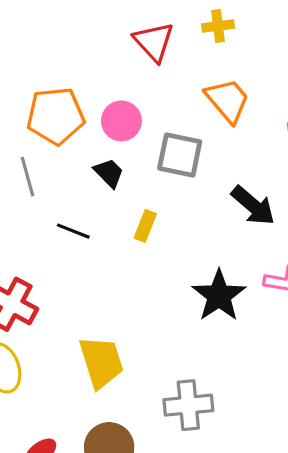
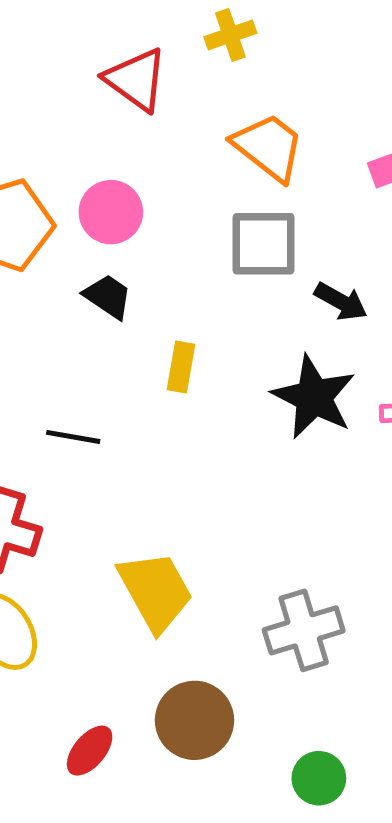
gray square: (180, 155) -> (264, 244), moved
black arrow: (253, 206) -> (341, 302), size x0.7
black line: (73, 231) -> (73, 437), moved
black star: (219, 296) -> (314, 397), moved

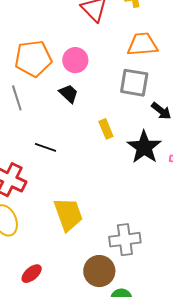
orange trapezoid: (268, 147) -> (142, 44), turned -52
yellow rectangle: (181, 367) -> (106, 129), moved, turned -42
brown circle: (194, 720) -> (99, 271), moved

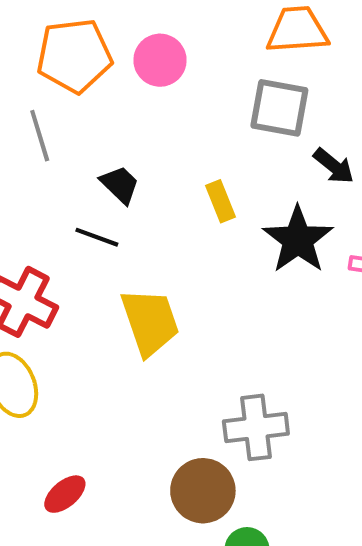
black trapezoid: (69, 94) -> (120, 185), moved
yellow trapezoid: (68, 214) -> (150, 322), moved

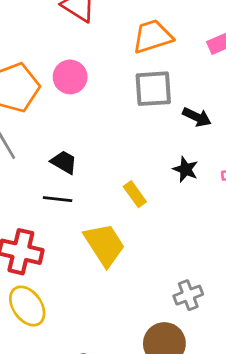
yellow rectangle: (220, 201) -> (135, 194), moved
black star: (298, 240) -> (186, 169), size x0.6
gray cross: (256, 427) -> (188, 295), size x0.7

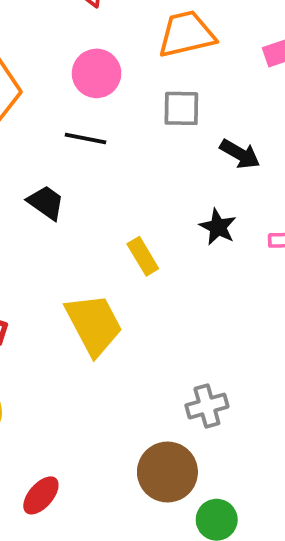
pink circle: (70, 77) -> (97, 73), moved
gray square: (153, 89) -> (181, 108), size x0.7
black line: (58, 199) -> (85, 138), moved

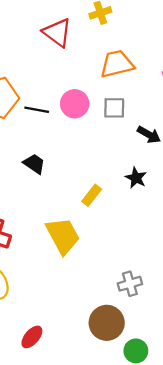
pink circle: (97, 73) -> (75, 104), moved
black line: (85, 138) -> (37, 110), moved
yellow rectangle: (143, 256) -> (92, 195), turned 70

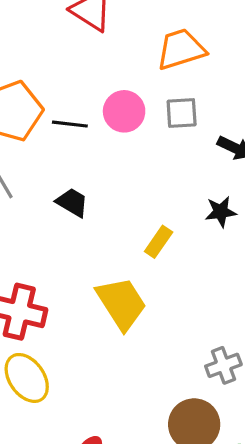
black star: (136, 178) -> (221, 212), turned -30

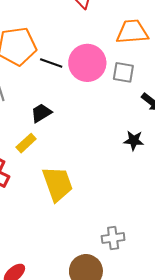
pink circle: (124, 111) -> (87, 63), size x1.4
black trapezoid: (72, 202) -> (41, 113), turned -75
yellow rectangle: (159, 242) -> (26, 143), moved

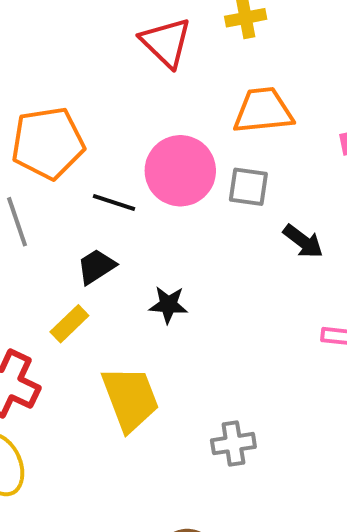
black line: (51, 63) -> (114, 203), moved
black star: (134, 140) -> (168, 305), moved
gray cross: (113, 238) -> (233, 444), moved

